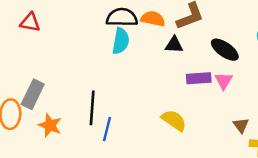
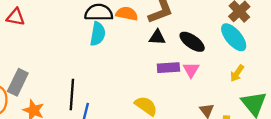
black triangle: (174, 45) -> (157, 37), moved

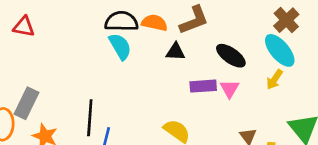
cyan semicircle: (98, 34) -> (120, 46), turned -40
black triangle: (157, 37) -> (176, 52), moved
yellow arrow: (237, 73) -> (274, 79), moved

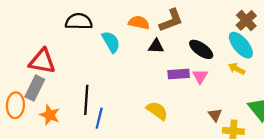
black semicircle: (121, 21) -> (79, 21), moved
red triangle: (24, 27) -> (42, 61), moved, size x1.5
yellow arrow: (274, 79) -> (237, 69), turned 84

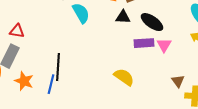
black ellipse: (201, 49) -> (152, 22), moved
red triangle: (42, 61) -> (17, 31), size x0.6
blue line: (99, 118) -> (51, 84), moved

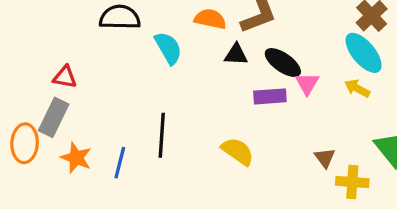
pink triangle: (164, 45) -> (307, 84), moved
black line: (58, 67) -> (162, 135), moved

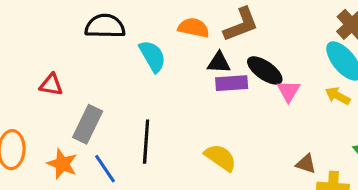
purple rectangle: (270, 96) -> (232, 83), moved
gray rectangle: (54, 117) -> (88, 124), moved
brown triangle: (325, 158) -> (306, 164), turned -35
blue line: (120, 163) -> (105, 169), turned -48

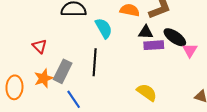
red triangle: (51, 85) -> (40, 46), turned 35
black line: (146, 142) -> (95, 62), moved
orange star: (62, 164) -> (44, 78), moved, turned 30

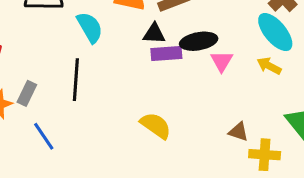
black ellipse: (175, 37) -> (199, 41), turned -45
gray rectangle: (63, 71) -> (27, 93), size x0.7

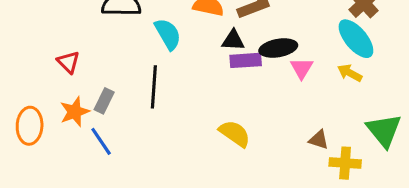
blue line: (44, 136) -> (101, 141), moved

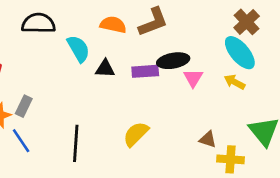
black triangle: (233, 40) -> (105, 69), moved
black line: (154, 87) -> (76, 143), moved
yellow semicircle: (235, 134) -> (136, 134), turned -80

